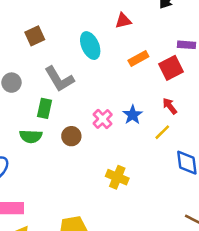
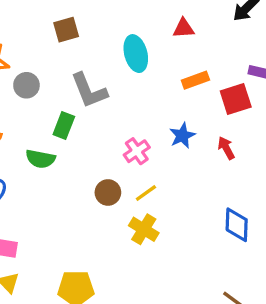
blue star: (133, 115) -> (182, 136), moved
yellow line: (162, 132) -> (146, 193), moved
brown circle: (71, 136) -> (108, 192), moved

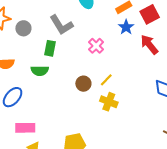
blue star: (182, 136) -> (126, 27), moved
red arrow: (226, 148) -> (149, 45), size x1.5
pink cross: (137, 151) -> (96, 46), moved

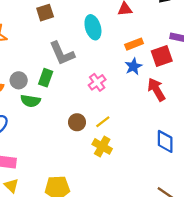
gray circle: (23, 28) -> (19, 80), moved

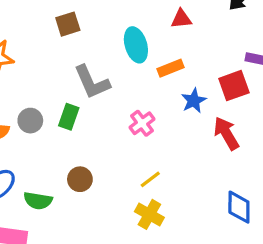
orange rectangle: (134, 44) -> (170, 68), moved
green semicircle: (30, 101) -> (38, 201), moved
brown circle: (77, 122) -> (80, 179), moved

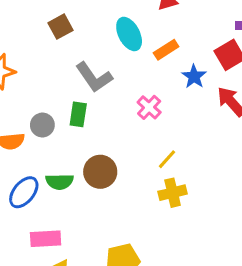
brown circle: (80, 179) -> (100, 172), size x1.4
green semicircle: (38, 201) -> (60, 182), moved
yellow cross: (149, 214) -> (173, 193), turned -32

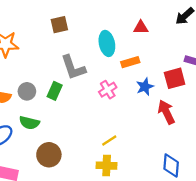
pink cross: (149, 107) -> (108, 90), moved
brown circle: (100, 172) -> (49, 155), moved
green semicircle: (60, 182) -> (29, 123), moved

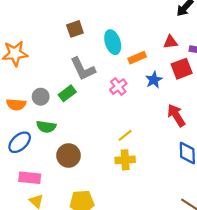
brown square: (59, 25) -> (75, 29), moved
red triangle: (141, 28) -> (170, 42), moved
green rectangle: (55, 91) -> (67, 93), turned 35
red arrow: (166, 112) -> (176, 115), moved

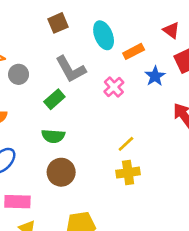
red triangle: (170, 42) -> (171, 30), turned 48
gray circle: (41, 97) -> (19, 74), moved
green semicircle: (46, 127) -> (53, 136), moved

